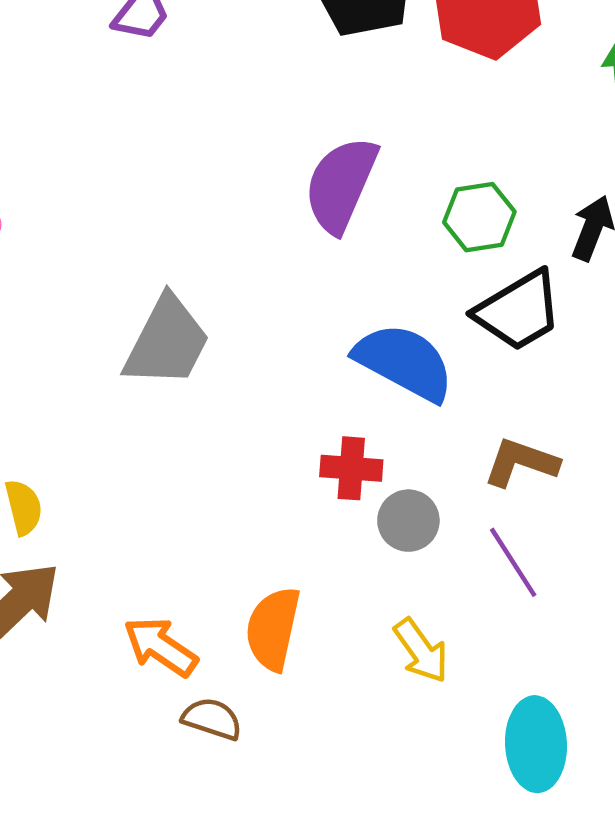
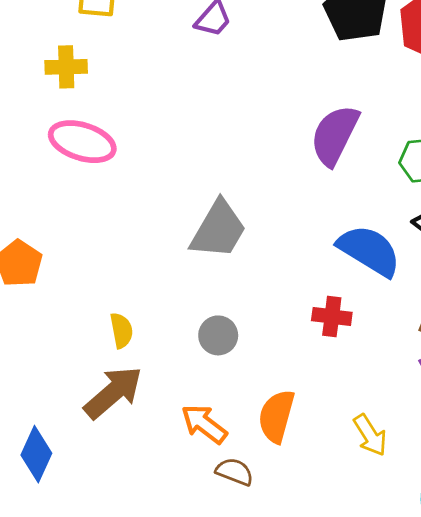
gray circle: (408, 521) -> (218, 335), moved

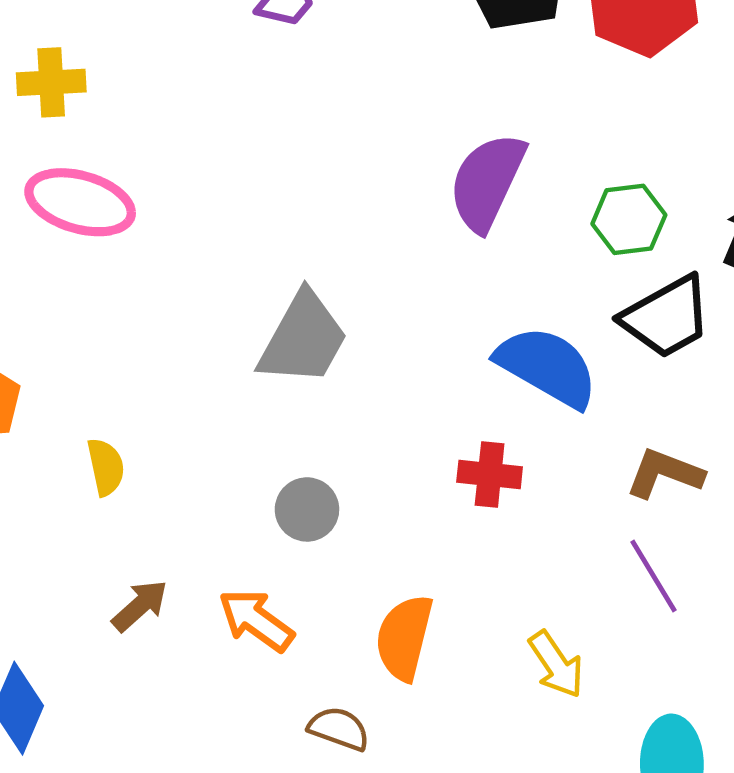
yellow semicircle: (121, 330) -> (106, 467), moved
brown arrow: (113, 392) -> (140, 606), size x0.6
orange arrow: (204, 424) -> (256, 620), moved

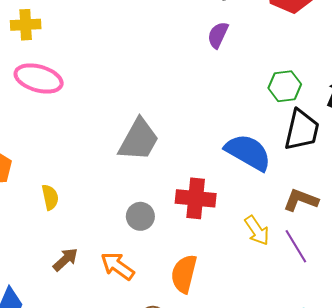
purple semicircle: (487, 182) -> (218, 35), moved, size x0.6
black trapezoid: (667, 317) -> (302, 130), turned -48
red cross: (490, 474) -> (196, 198), moved, size x1.4
yellow arrow: (556, 664) -> (257, 230), moved

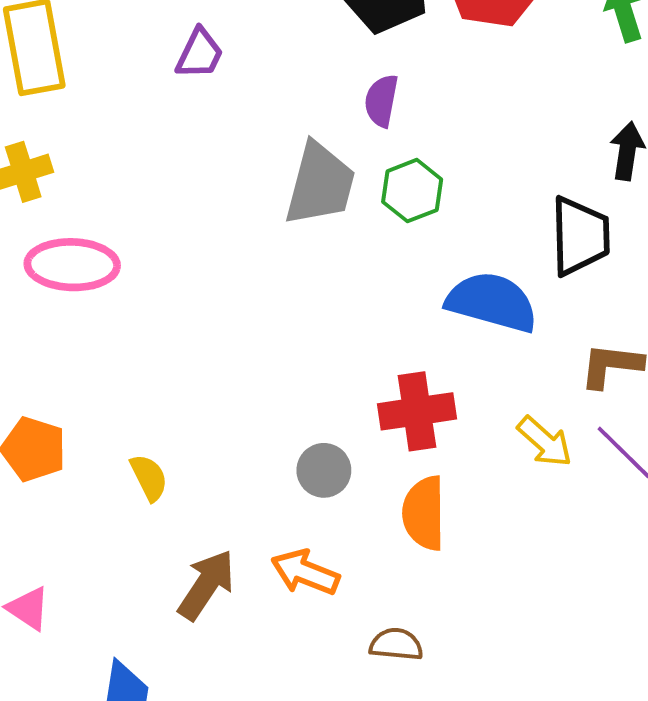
green hexagon: (285, 86) -> (412, 191), moved
gray trapezoid: (139, 140) -> (320, 184), moved
brown arrow: (65, 259) -> (206, 585), size x1.4
orange semicircle: (184, 274) -> (424, 513), moved

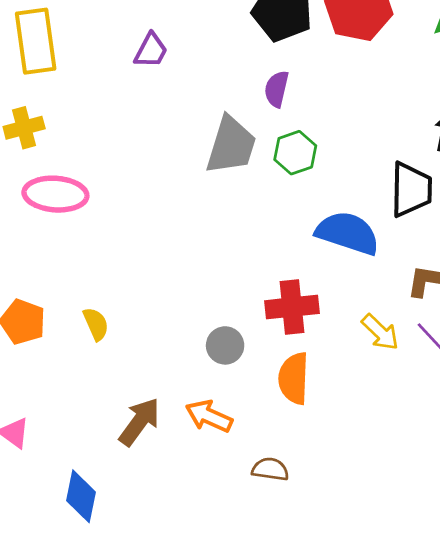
yellow semicircle: (149, 478) -> (96, 324), moved

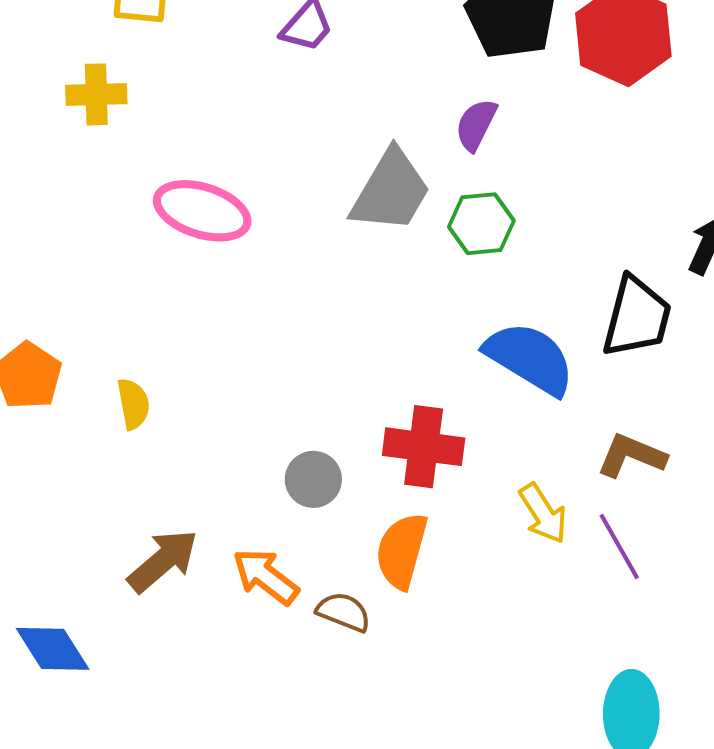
pink ellipse: (55, 194) -> (202, 211), moved
brown semicircle: (270, 469) -> (344, 612), moved
blue diamond: (81, 496) -> (53, 649), turned -57

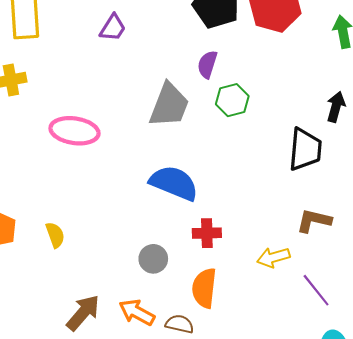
green hexagon: (481, 224) -> (232, 100), moved
blue semicircle: (530, 358) -> (174, 183), moved
red cross: (424, 447) -> (207, 233), size x0.7
yellow arrow: (543, 513) -> (273, 257), turned 116
purple line: (619, 546) -> (316, 290), moved

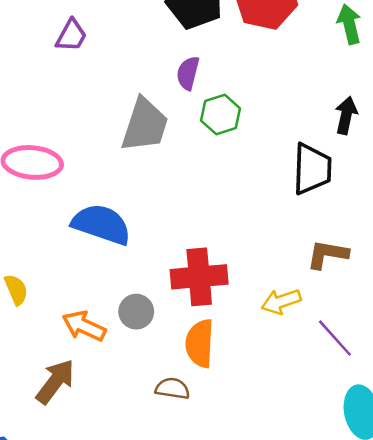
blue semicircle: (174, 183) -> (101, 224), moved
red cross: (207, 233) -> (199, 277), size x1.6
orange arrow: (137, 312) -> (84, 326), moved

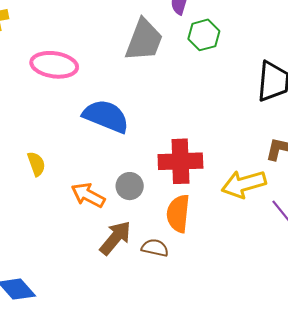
yellow arrow: (281, 302) -> (244, 184), size x1.4
brown arrow: (55, 382) -> (115, 238), moved

